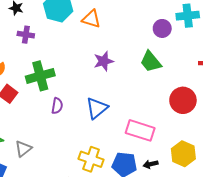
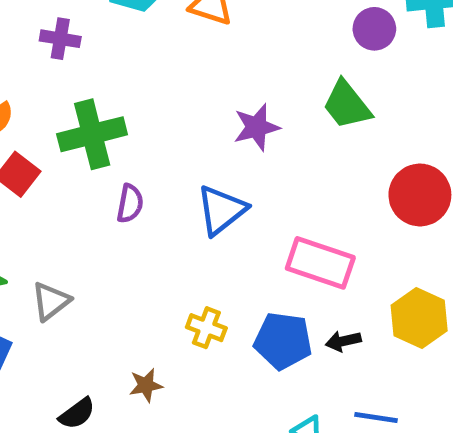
purple star: (104, 61) -> (256, 127), moved
yellow cross: (91, 159) -> (206, 328), size x0.7

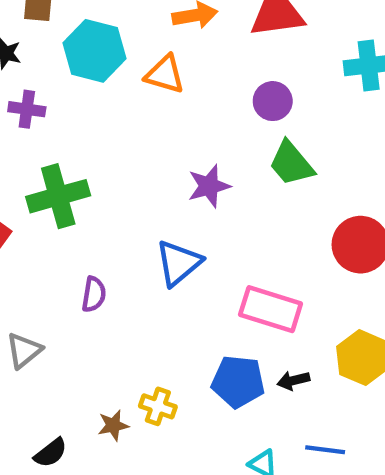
purple circle: (374, 29) -> (273, 101), moved
purple semicircle: (130, 204) -> (94, 294), moved
yellow cross: (206, 328) -> (158, 406), moved

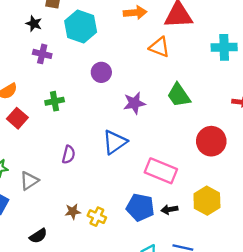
orange triangle: (165, 74) -> (159, 47), moved
purple circle: (273, 101) -> (101, 72), moved
green cross: (58, 196) -> (55, 101), size x0.6
brown star: (113, 425) -> (73, 212), moved

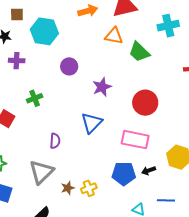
green trapezoid: (179, 95) -> (139, 52), moved
red circle: (211, 141) -> (145, 103), moved
gray triangle: (29, 181) -> (41, 172), moved, size x1.5
yellow cross: (97, 217) -> (89, 188), turned -35

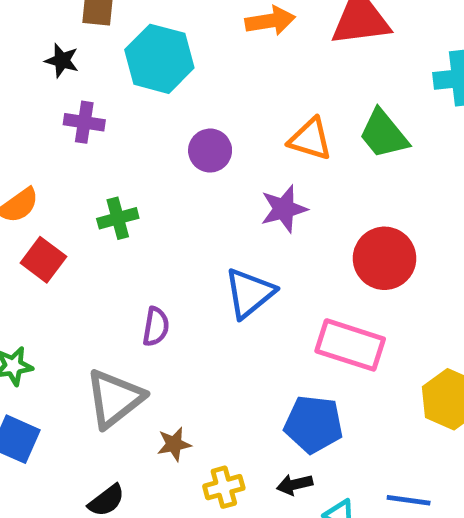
orange triangle: (114, 36) -> (310, 139), moved
black arrow: (149, 171) -> (295, 484), moved
yellow cross: (89, 188) -> (224, 487), moved

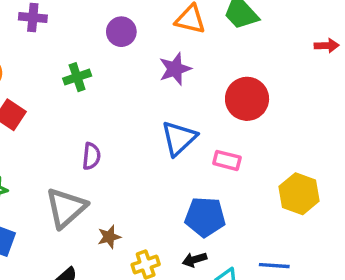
green cross: (118, 218) -> (77, 77), moved
blue triangle: (249, 293) -> (179, 138), moved
pink rectangle: (350, 345) -> (227, 160), size x0.6

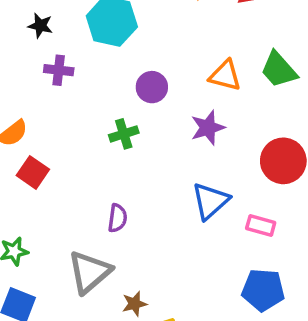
green cross: (77, 77) -> (124, 134), moved
blue pentagon: (205, 217) -> (263, 290), moved

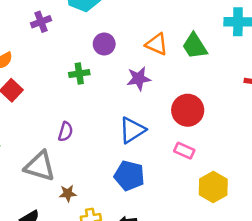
purple cross: (59, 70) -> (41, 22), turned -36
pink rectangle: (261, 226) -> (184, 151), moved
gray triangle: (89, 272) -> (40, 166), turned 48
blue pentagon: (263, 290) -> (129, 176), moved

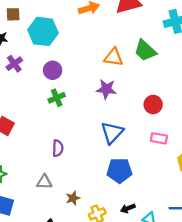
purple circle: (104, 44) -> (53, 70), moved
purple star: (139, 79) -> (106, 89), turned 30
red circle: (188, 110) -> (153, 104), size x0.7
gray triangle: (40, 166) -> (44, 182), size x0.6

